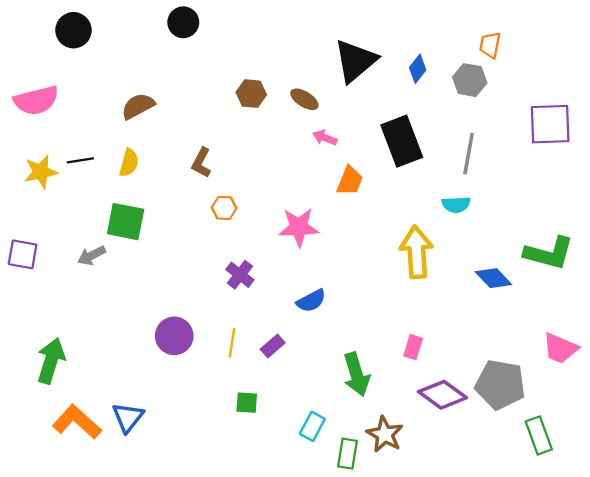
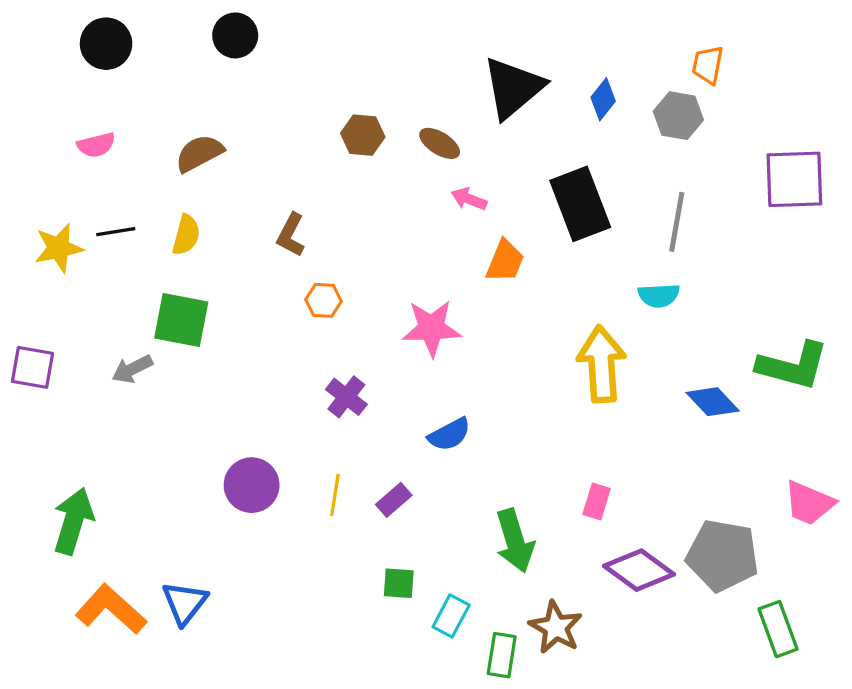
black circle: (183, 22) -> (235, 35), moved
pink semicircle: (36, 100) -> (96, 145), moved, size x0.6
green square: (247, 403) -> (399, 583), moved

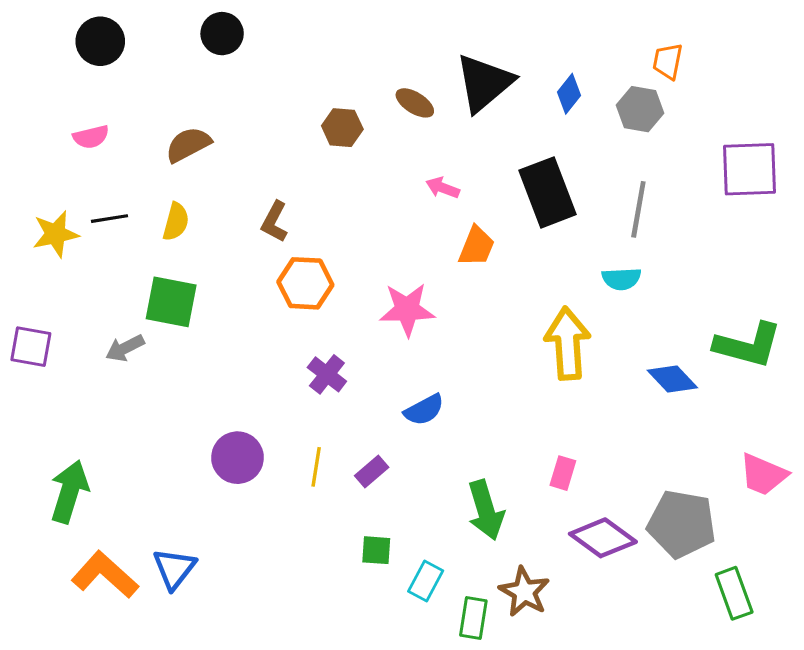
brown ellipse: (440, 143) -> (415, 103), moved
orange hexagon: (324, 300) -> (305, 283), size x1.6

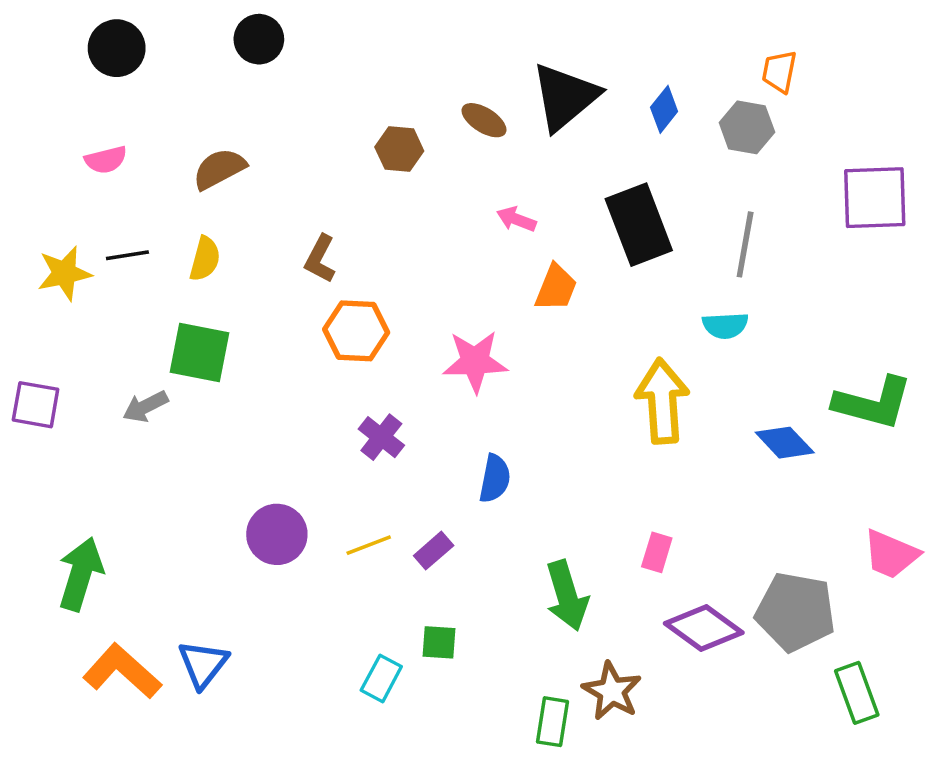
blue semicircle: (424, 410) -> (495, 479), turned -51
yellow line: (316, 467) -> (369, 545), turned 60
cyan rectangle: (426, 581) -> (381, 678), moved

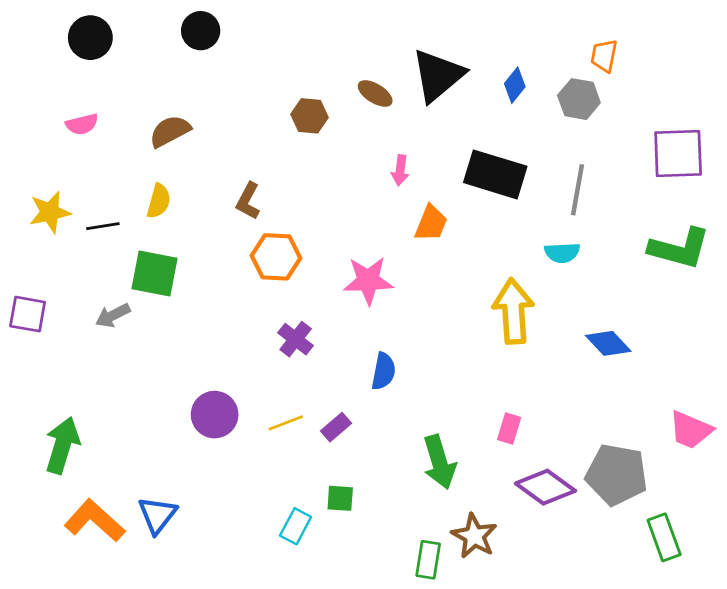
pink arrow: (516, 219) -> (400, 170), turned -104
black rectangle: (639, 225) -> (495, 174), turned -52
black line: (127, 255) -> (103, 226), moved
green L-shape: (873, 403) -> (679, 248), moved

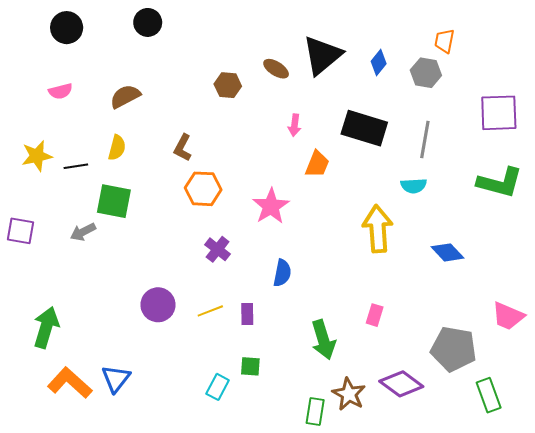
pink star: (368, 281) -> (271, 206), turned -30
purple rectangle: (336, 427) -> (247, 314), turned -50
purple diamond: (545, 487) -> (401, 384), moved

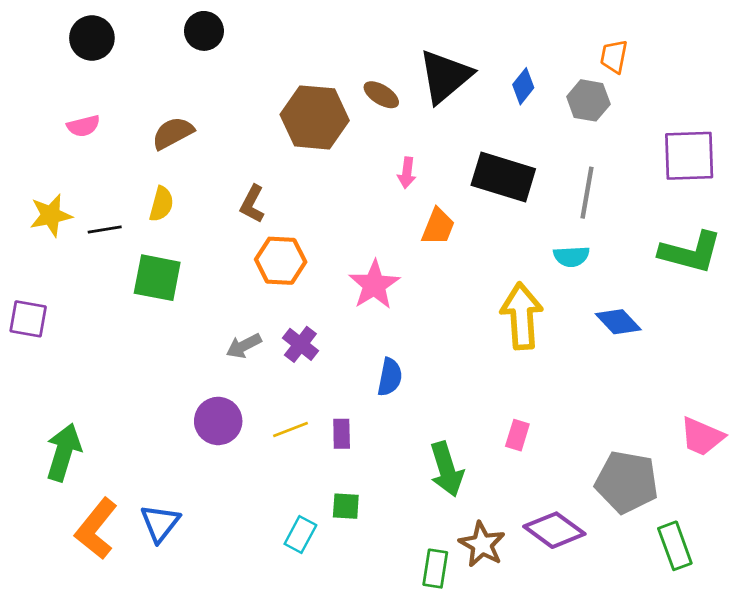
brown hexagon: (228, 85) -> (315, 117), size x1.8
gray arrow: (83, 232) -> (244, 346), moved
blue diamond: (447, 252) -> (618, 322), moved
orange L-shape: (70, 383) -> (96, 529), turned -93

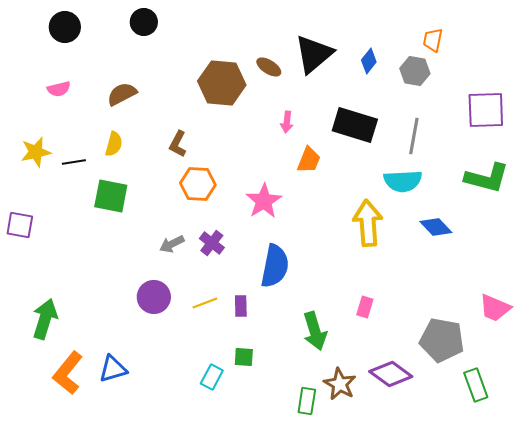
cyan semicircle: (571, 256) -> (403, 181), size x1.5
blue semicircle: (390, 377) -> (275, 266), size x1.6
blue triangle: (160, 523) -> (113, 369), turned 36

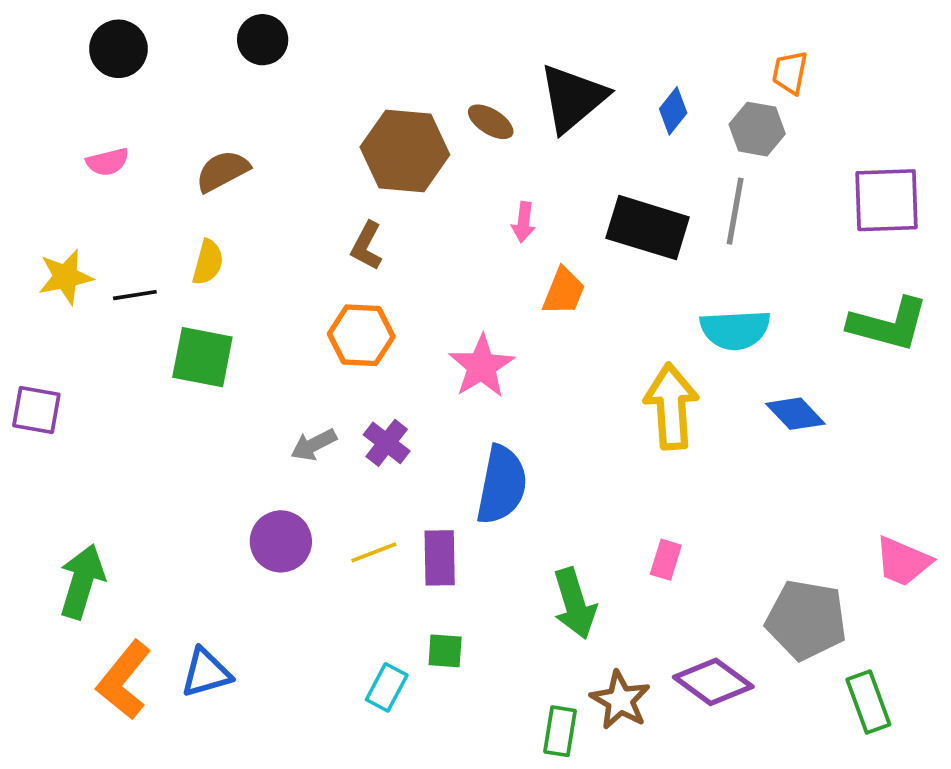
gray line: (414, 136) -> (735, 211), moved
brown L-shape: (178, 144) -> (367, 246), moved
purple rectangle: (241, 306) -> (440, 558), size x1.4

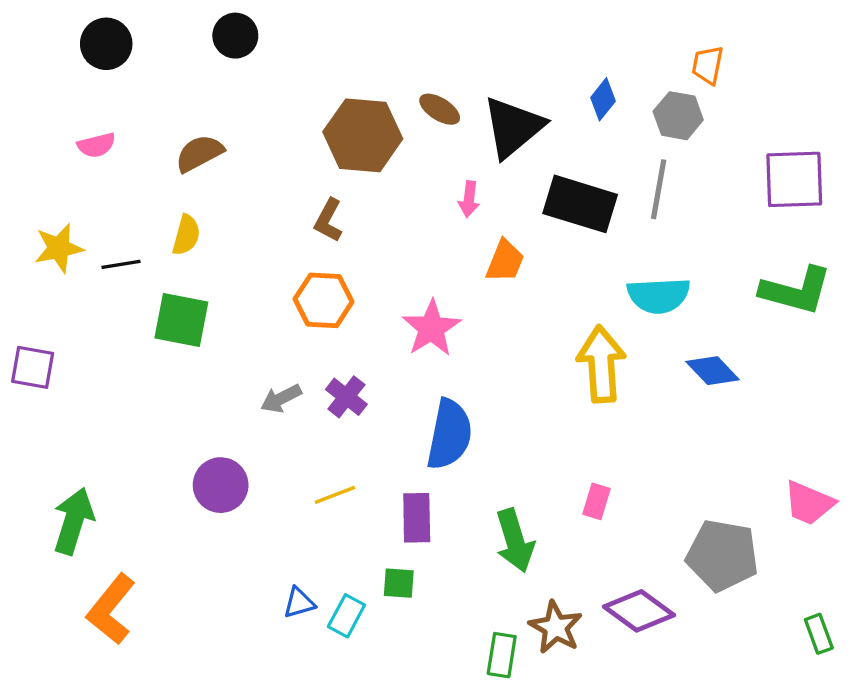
black triangle: (573, 98) -> (513, 127), moved
purple circle: (281, 541) -> (221, 485), moved
purple rectangle: (440, 558) -> (417, 518), moved
blue triangle: (206, 673) -> (299, 603), moved, size x0.7
green rectangle: (868, 702) -> (819, 634), moved, size x0.7

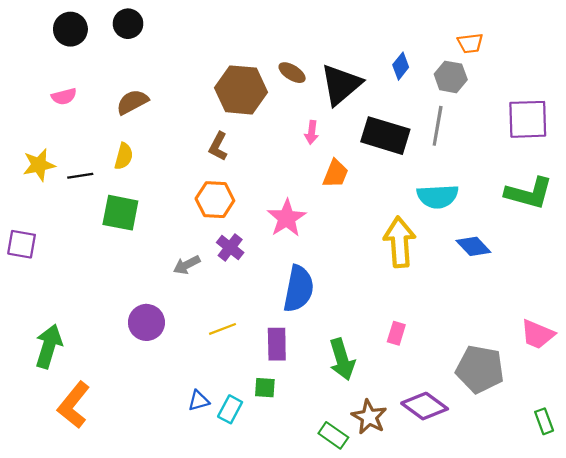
black circle: (235, 36) -> (128, 24), moved
orange trapezoid: (708, 65) -> (470, 43), turned -108
purple cross: (346, 397) -> (230, 247), moved
green rectangle: (502, 655) -> (333, 435), turned -64

